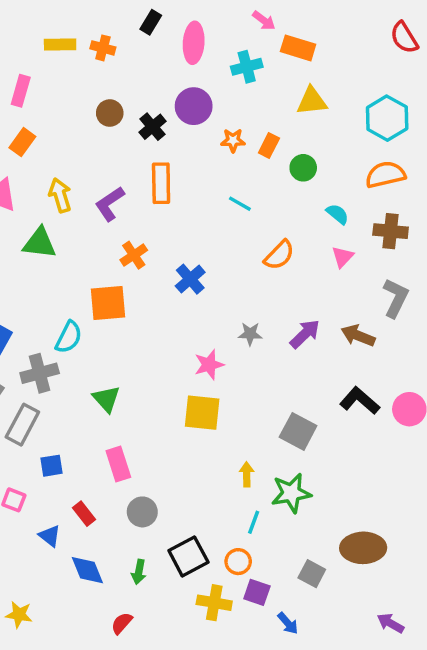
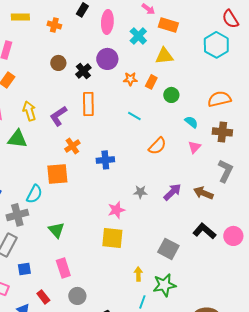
yellow rectangle: (60, 45) -> (20, 17), moved
cyan cross: (247, 67) -> (138, 36), turned -30
yellow triangle: (312, 101) -> (164, 56), moved
cyan hexagon: (387, 118) -> (216, 45), moved
blue cross: (190, 279) -> (105, 160), turned 36

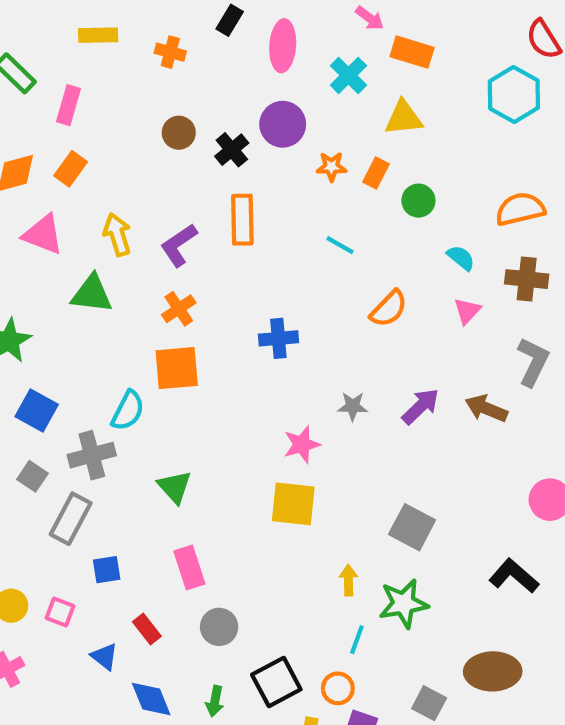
orange cross: (72, 146) -> (179, 309), moved
black L-shape: (204, 231) -> (514, 576), moved

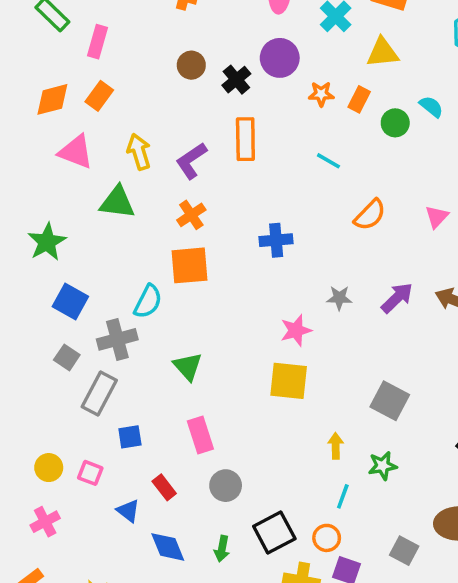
cyan semicircle: (461, 258) -> (431, 107), moved
green star: (404, 604) -> (383, 466), size x0.7

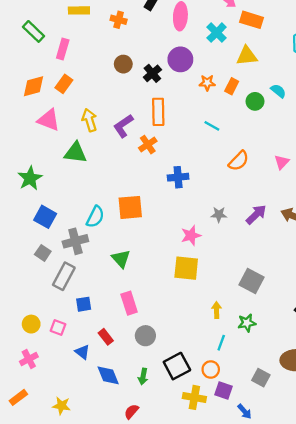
orange cross: (191, 215) -> (148, 145), moved
orange square: (189, 265) -> (130, 207), moved

